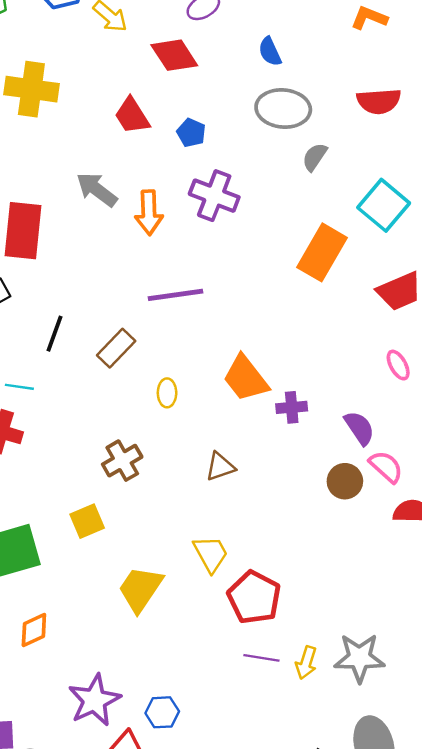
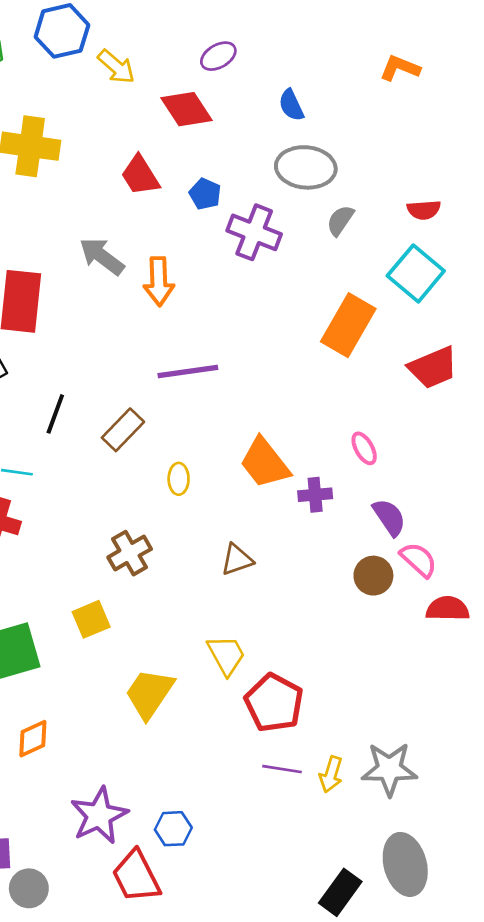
red semicircle: (379, 101) -> (424, 210), moved, size x0.7
purple cross: (214, 196) -> (254, 232), moved
pink ellipse: (398, 365) -> (364, 448), moved

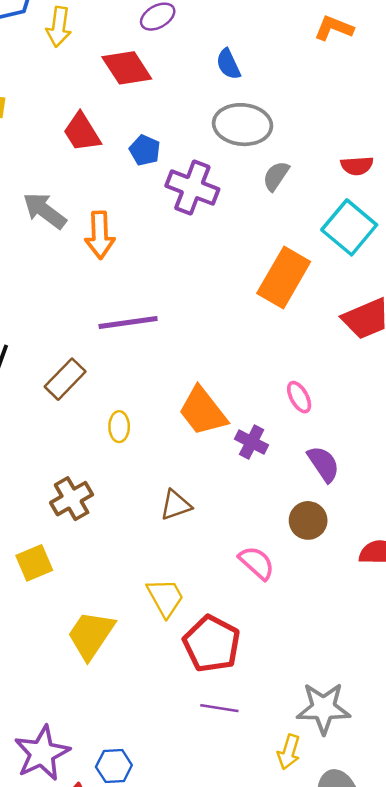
yellow arrow: (116, 67) -> (59, 27), turned 57
purple cross: (315, 495) -> (252, 442), turned 32
pink semicircle: (418, 560) -> (257, 563), moved
yellow arrow: (331, 774) -> (289, 752), moved

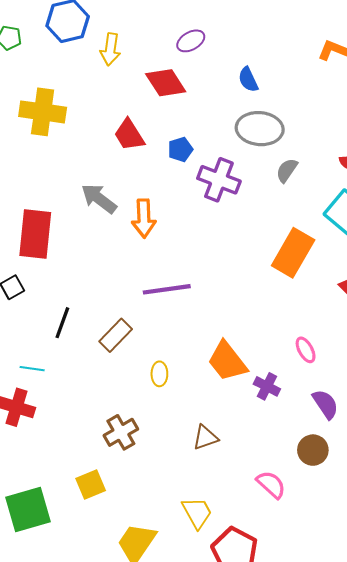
blue pentagon: (145, 150) -> (180, 149), turned 30

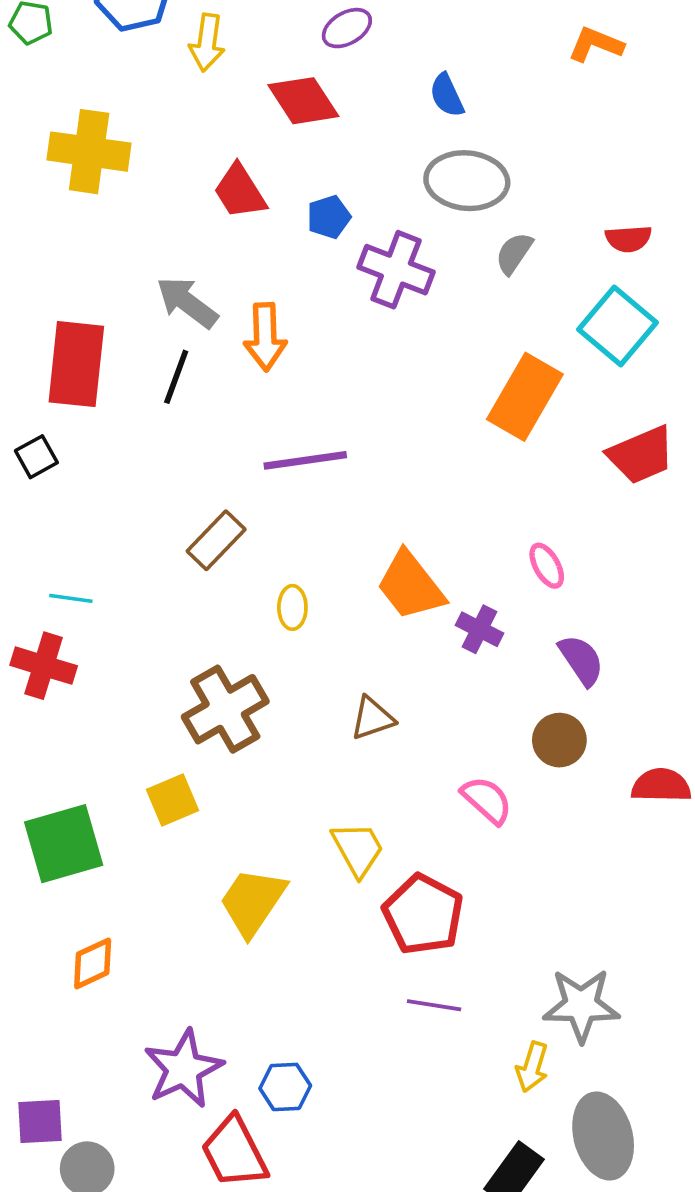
black line: (62, 323) -> (176, 377), moved
brown cross: (121, 432) -> (225, 709), size x1.4

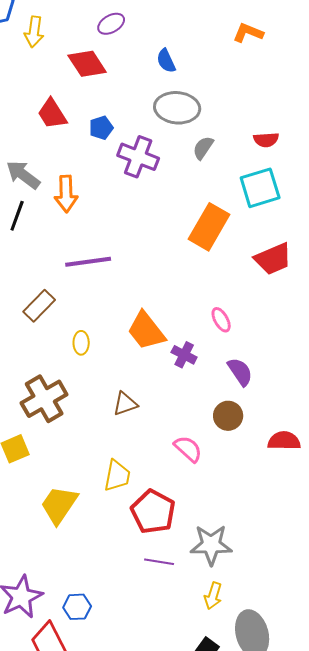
cyan square: (618, 326) -> (260, 188), turned 33
yellow trapezoid: (358, 849) -> (117, 476), turned 40
gray star: (581, 1005) -> (211, 545), moved

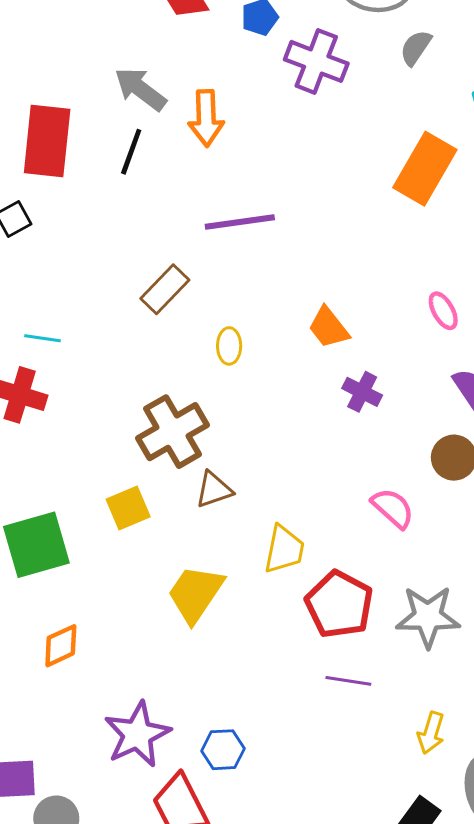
orange trapezoid: (146, 331) -> (329, 328), size x0.7
purple cross: (184, 355) -> (362, 392), moved
brown triangle: (125, 404) -> (214, 490), moved
gray star: (211, 545) -> (428, 617), moved

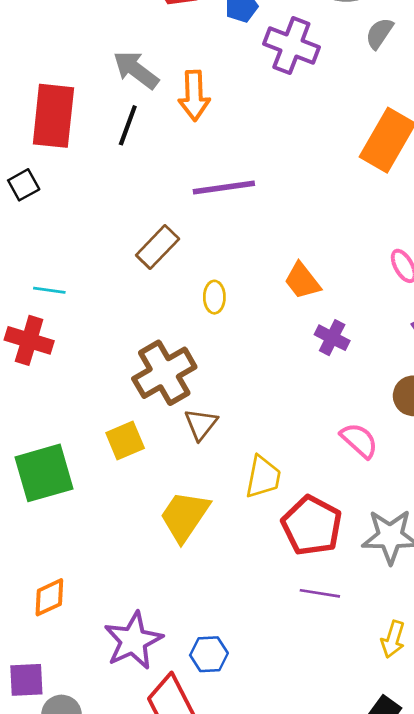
brown triangle: (214, 490) -> (201, 424), turned -33
orange diamond: (61, 646) -> (49, 597), moved

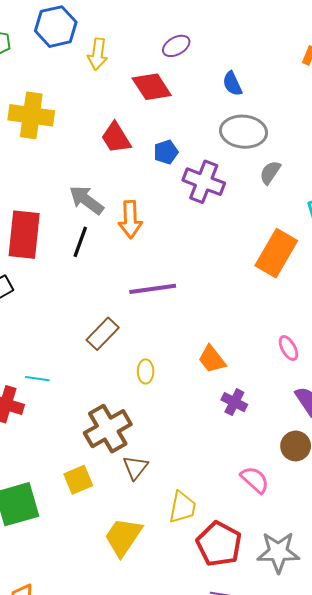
cyan line: (49, 290) -> (37, 379), moved

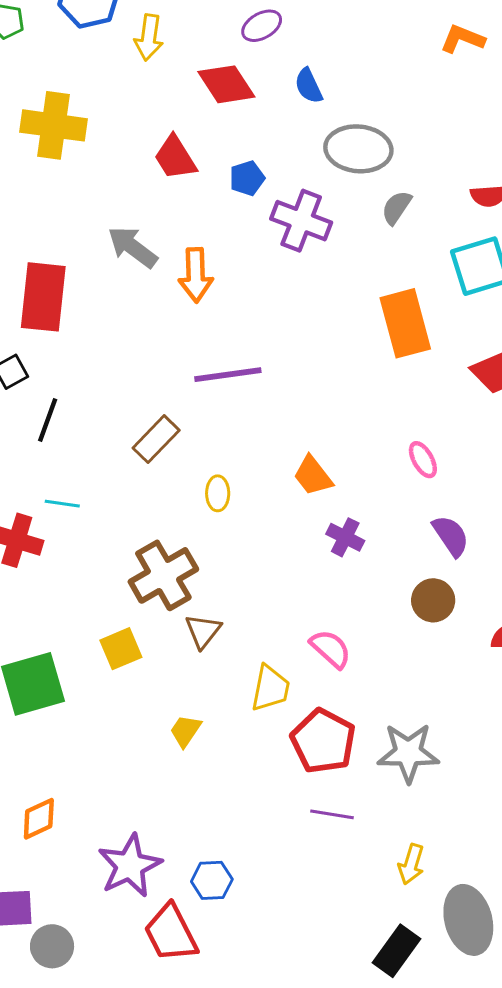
blue semicircle: (232, 84) -> (309, 86), moved
black line: (80, 242) -> (48, 420), moved
orange rectangle: (276, 253) -> (405, 323), turned -45
pink semicircle: (255, 480) -> (331, 649), moved
yellow trapezoid: (123, 537) -> (185, 731), size x0.6

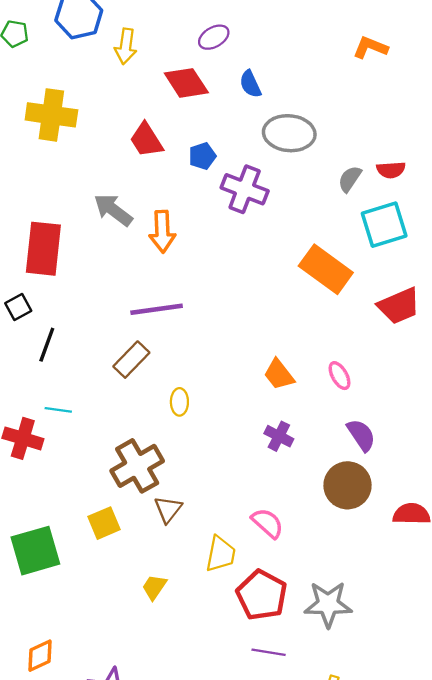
gray semicircle: (397, 207) -> (350, 179), moved
orange rectangle: (405, 323) -> (326, 269), turned -39
purple line: (228, 375) -> (157, 309), moved
orange trapezoid: (313, 476) -> (279, 374), moved
brown circle: (433, 600) -> (348, 485), size x1.4

